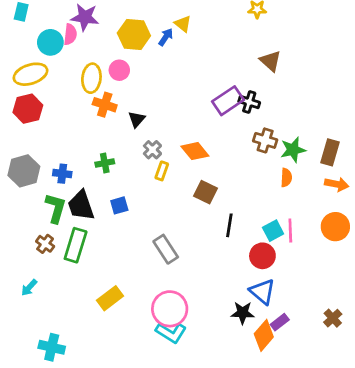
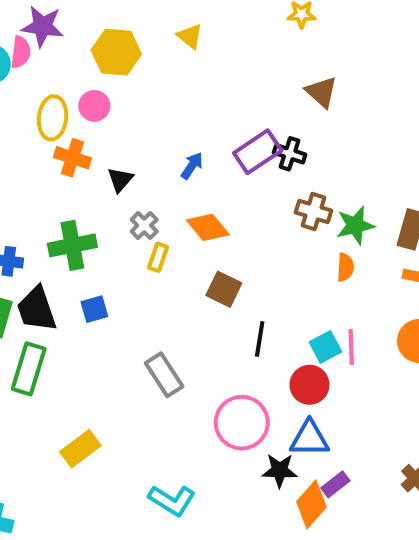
blue arrow: (166, 37) -> (192, 166), moved
green cross: (105, 163) -> (72, 245), size x1.6
blue triangle: (262, 292) -> (309, 439), turned -40
pink circle: (170, 309) -> (242, 423), moved

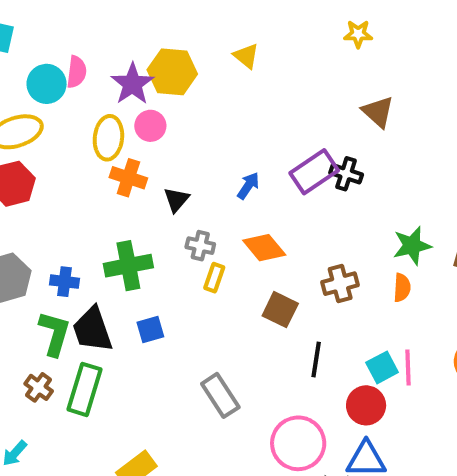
purple star: (43, 26) -> (132, 84), moved, turned 30
brown cross: (313, 211) -> (340, 284), moved, turned -32
gray cross: (144, 225) -> (200, 246), turned -32

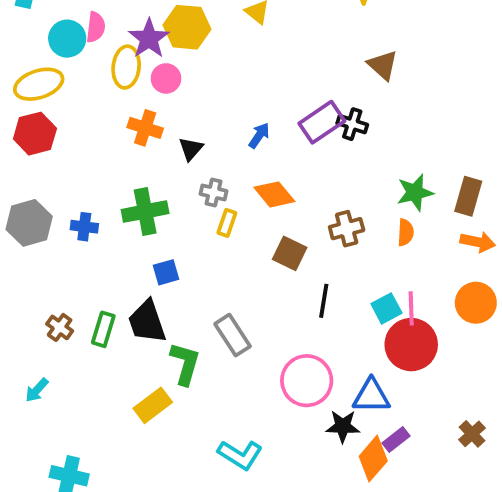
yellow ellipse: (108, 138) -> (126, 67), moved
black trapezoid: (92, 329) -> (147, 322), moved
green L-shape: (55, 333) -> (185, 364), moved
green rectangle: (84, 389) -> (103, 329), size x0.7
red circle: (366, 405) -> (411, 345), moved, size x1.4

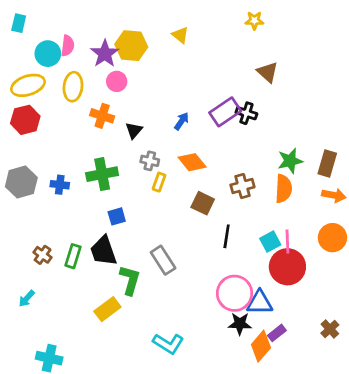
yellow ellipse: (126, 67) -> (73, 87), moved
orange semicircle: (405, 232) -> (283, 189), size x1.5
pink circle: (307, 381) -> (235, 293), moved

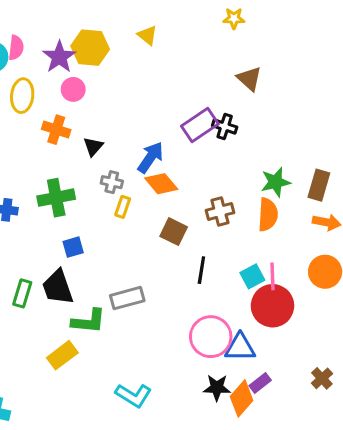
blue arrow: (182, 121) -> (150, 157), moved, size x1.5
gray rectangle: (163, 260) -> (127, 298), turned -72
green L-shape: (130, 280) -> (89, 321), turned 80
black star: (240, 324) -> (217, 388), moved

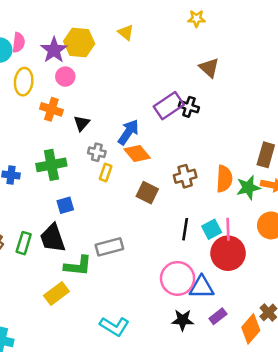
green star: (276, 182) -> (248, 188), moved
black line: (201, 270) -> (185, 229), moved
orange diamond: (242, 398) -> (251, 329), moved

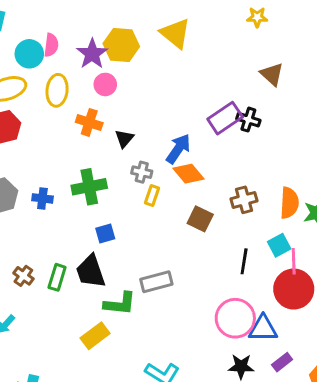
yellow triangle: (126, 32) -> (175, 33), size x1.6
cyan square: (212, 229) -> (279, 245), moved

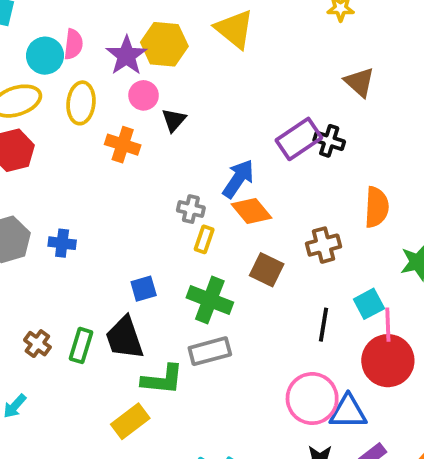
black triangle: (124, 139) -> (174, 120), moved
green cross: (89, 187) -> (210, 300), moved, turned 32
orange semicircle: (289, 203) -> (377, 207), moved

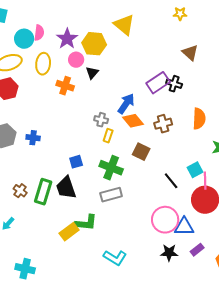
yellow hexagon: (164, 44) -> (94, 44), moved
brown cross: (323, 245) -> (163, 124), moved
black line: (323, 325) -> (171, 181), turned -48
green rectangle: (81, 345) -> (43, 192), size x1.4
green L-shape: (162, 380) -> (86, 223), moved

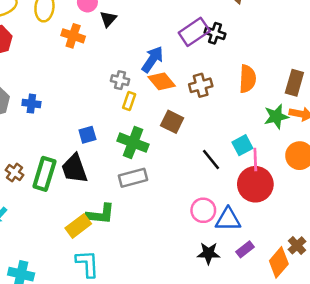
pink circle: (165, 220) -> (203, 210), size x0.7
cyan L-shape: (115, 258) -> (87, 264), moved, turned -125

